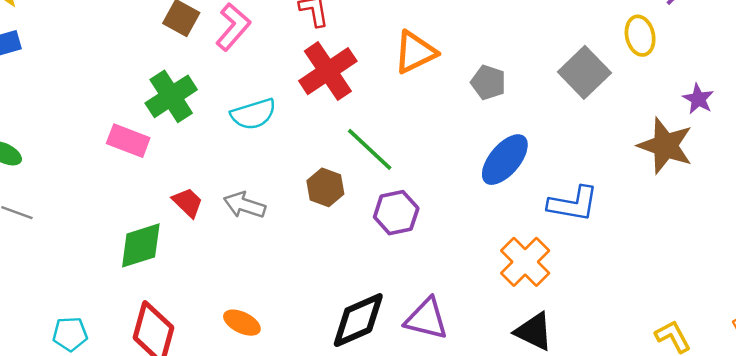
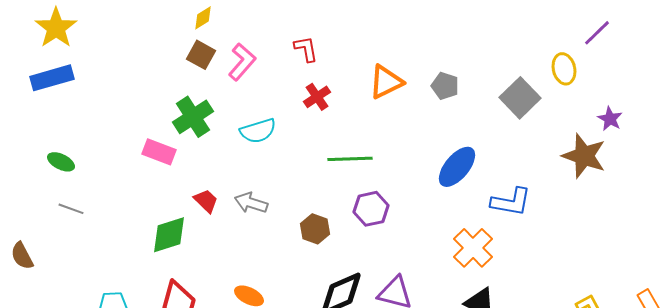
red cross: (328, 71) -> (317, 97), size x0.6
gray pentagon: (488, 82) -> (445, 86), moved
green line: (370, 149) -> (350, 159), turned -45
brown hexagon: (325, 187) -> (315, 229), moved

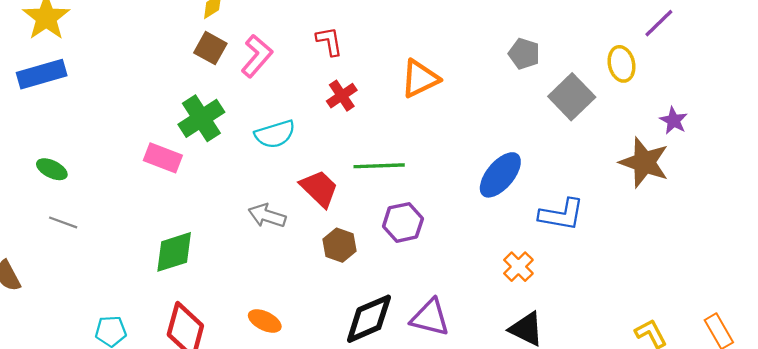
gray pentagon: (445, 86) -> (524, 54), moved
red trapezoid: (206, 201) -> (319, 188), moved, size x1.4
orange cross: (473, 248) -> (518, 267), size x0.7

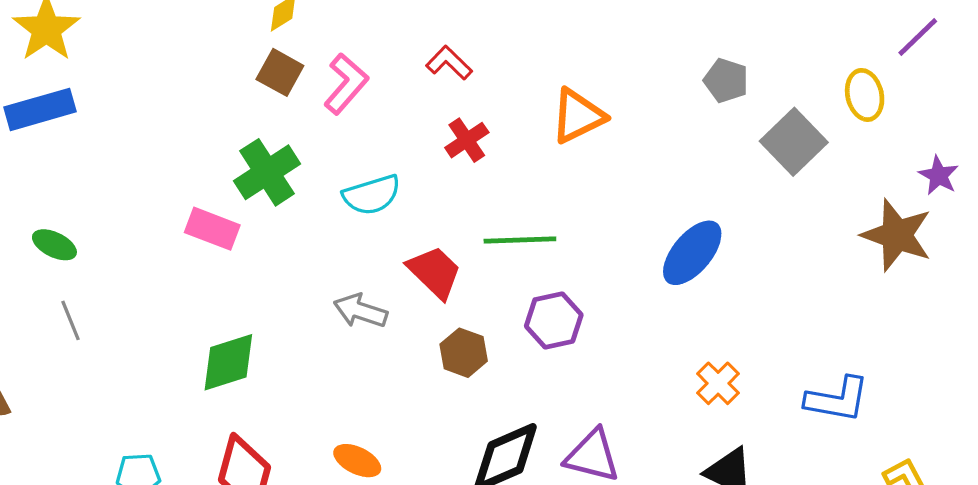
red L-shape: (329, 41) -> (449, 63), turned -36
blue L-shape: (561, 215) -> (837, 399), moved
gray line: (63, 222) -> (71, 320), turned 48

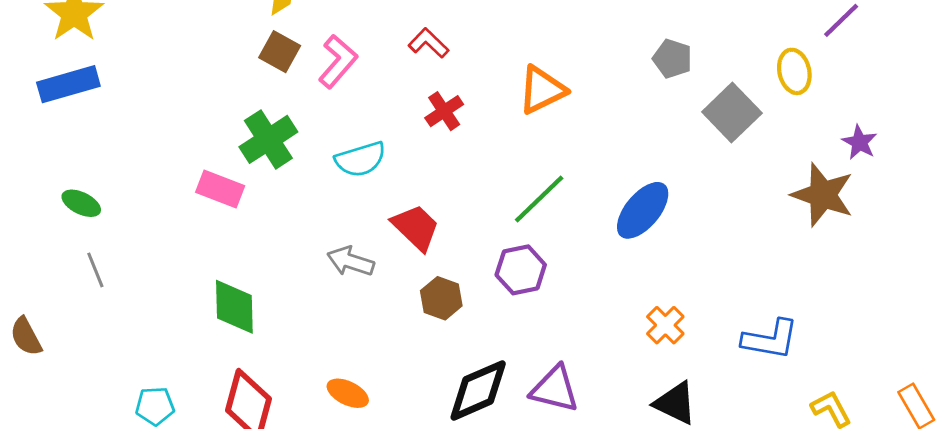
green line: (520, 240) -> (539, 199), moved, turned -42
green diamond: (228, 362) -> (234, 307), turned -74

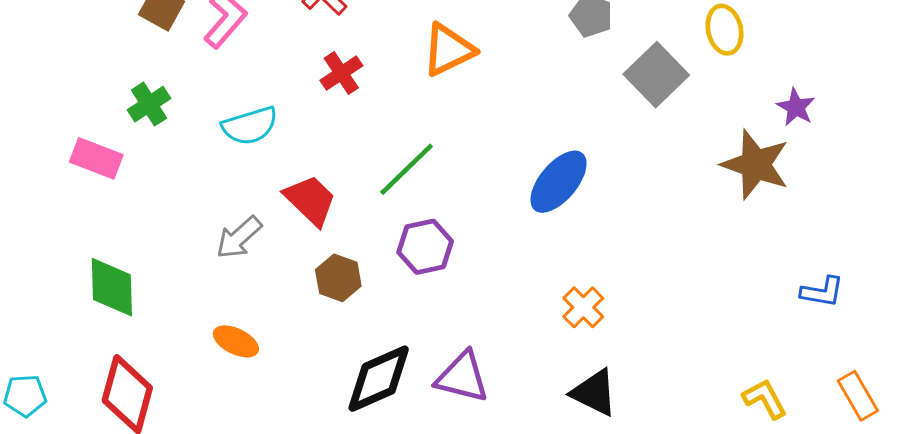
green cross: (268, 139) -> (149, 104), size x0.7
green line: (539, 199) -> (407, 169), moved
gray arrow: (351, 261) -> (239, 237), turned -60
blue L-shape: (770, 339) -> (822, 292), moved, size x0.7
orange ellipse: (348, 393) -> (236, 341), moved

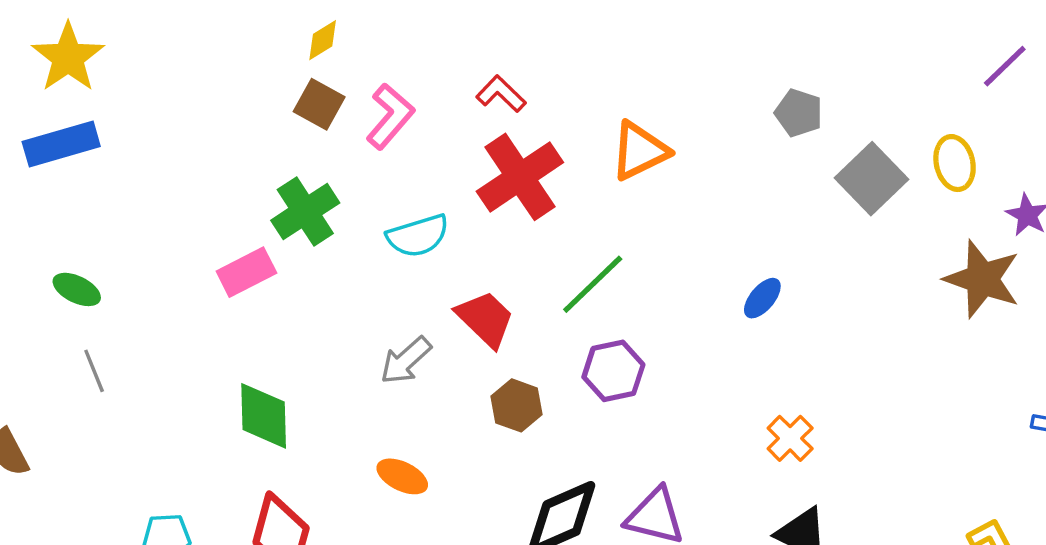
yellow ellipse: (724, 30) -> (955, 163), moved
red cross: (341, 73) -> (520, 177), size x1.8
green cross: (149, 104) -> (305, 212), size x1.4
pink rectangle: (96, 158) -> (246, 272), turned -48
blue ellipse: (559, 182) -> (762, 298), size x0.6

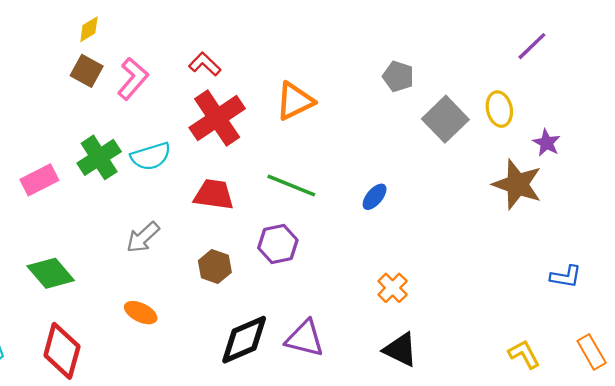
green cross: (305, 212) -> (99, 157), moved
green line: (593, 284) -> (291, 186), moved, turned 66
red trapezoid: (485, 319) -> (214, 195), moved, turned -36
green diamond: (264, 416) -> (51, 273), turned -39

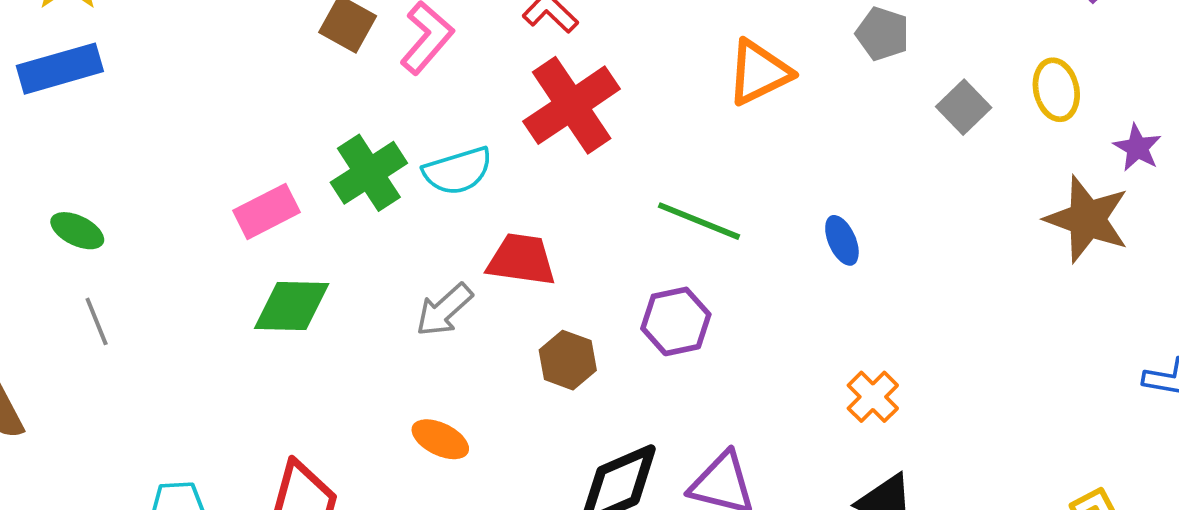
orange triangle: (295, 101) -> (759, 72), moved
gray square: (445, 119) -> (964, 107), size x0.7
red trapezoid: (214, 195) -> (521, 260), moved
blue ellipse: (375, 197) -> (842, 240), turned -64
green diamond: (51, 273) -> (292, 306), moved, turned -48

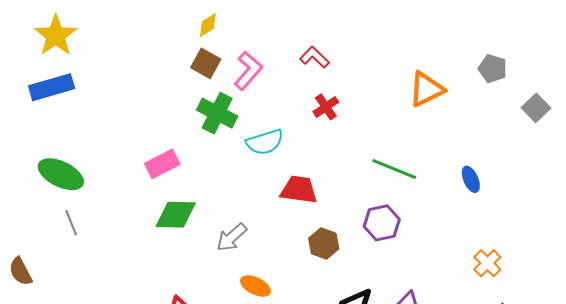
red cross: (572, 105) -> (326, 107), size x0.5
green cross: (369, 173) -> (217, 113), moved, turned -30
green ellipse: (77, 231) -> (61, 174), size x1.6
gray arrow: (444, 310) -> (232, 237), moved

